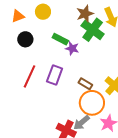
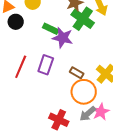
black circle: (25, 39) -> (16, 22), moved
purple star: (72, 48) -> (63, 38), size x1.5
gray arrow: (81, 123) -> (88, 114), moved

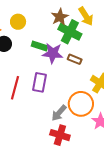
brown rectangle: (77, 73) -> (75, 59), moved
gray arrow: (88, 114) -> (59, 113), moved

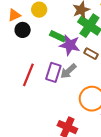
gray arrow: (59, 113) -> (68, 71), moved

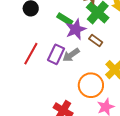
purple star: (70, 45) -> (76, 29), turned 30

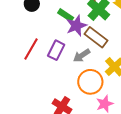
brown rectangle: (96, 40) -> (96, 37), size x1.6
gray arrow: (71, 55) -> (82, 56), moved

